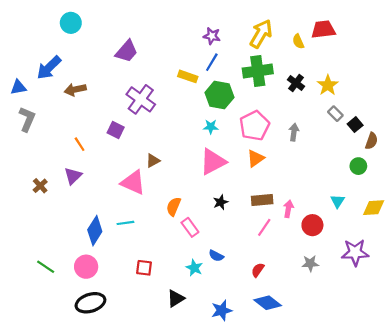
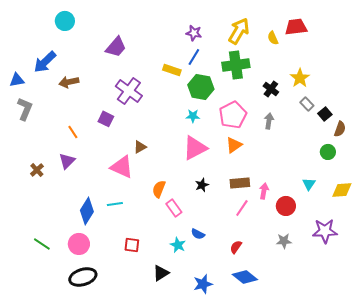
black cross: (296, 83) -> (271, 89), moved

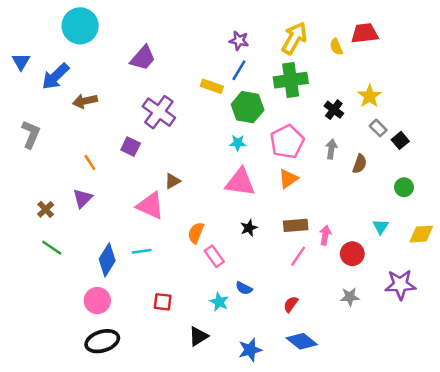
cyan circle: (65, 21) -> (80, 26), size x1.5
blue triangle: (17, 80) -> (21, 62), moved, turned -49
brown semicircle: (340, 129) -> (360, 164), moved
pink triangle: (195, 148) -> (240, 182), turned 36
green line: (42, 244) -> (52, 248), moved

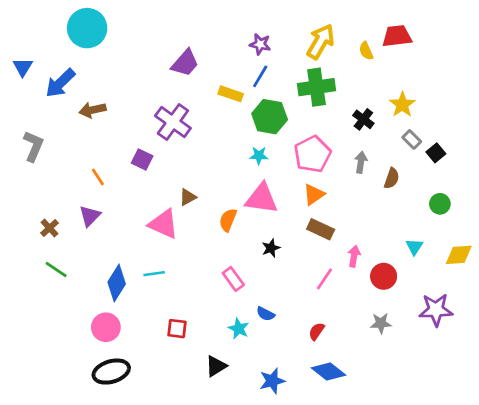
purple trapezoid: (143, 58) -> (185, 63), moved
brown rectangle: (296, 225) -> (321, 229), moved, turned 30
orange semicircle: (196, 233) -> (228, 220), moved

